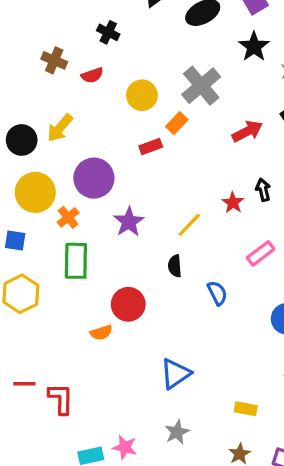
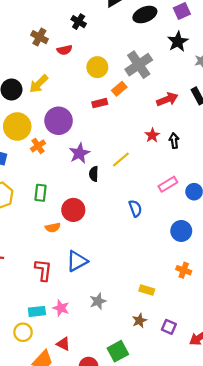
red star: (233, 203) -> (152, 135), moved
green rectangle: (76, 261) -> (41, 193), moved, size x0.7
black semicircle: (175, 266) -> (94, 174), moved
blue triangle: (175, 374) -> (77, 261), moved
red L-shape: (61, 399) -> (43, 270), moved

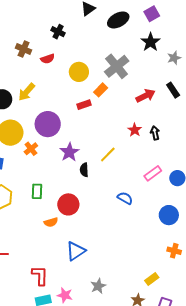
blue semicircle: (135, 208) -> (125, 198), turned -35
red L-shape: (43, 270) -> (40, 275), moved
yellow rectangle: (147, 290) -> (152, 279), moved, turned -48

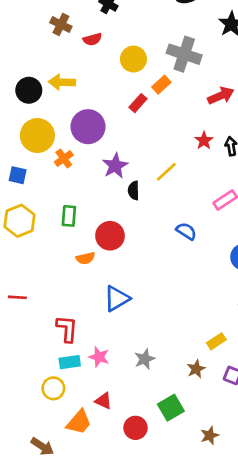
gray cross: (117, 66) -> (184, 54), turned -35
yellow arrow: (27, 92) -> (62, 82), turned 48
red rectangle: (84, 105) -> (138, 103), turned -32
gray star: (98, 286) -> (145, 359), moved

